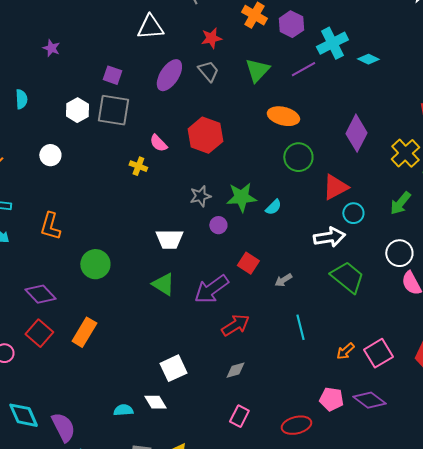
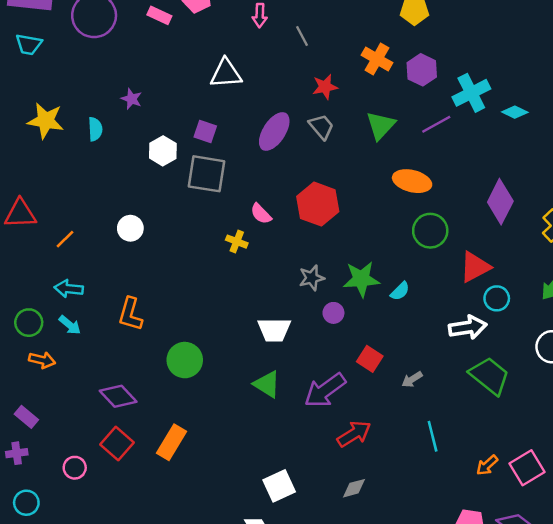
white triangle: (150, 27) -> (226, 73), moved
cyan semicircle: (21, 99) -> (95, 129), moved
white hexagon: (77, 110) -> (163, 151), moved

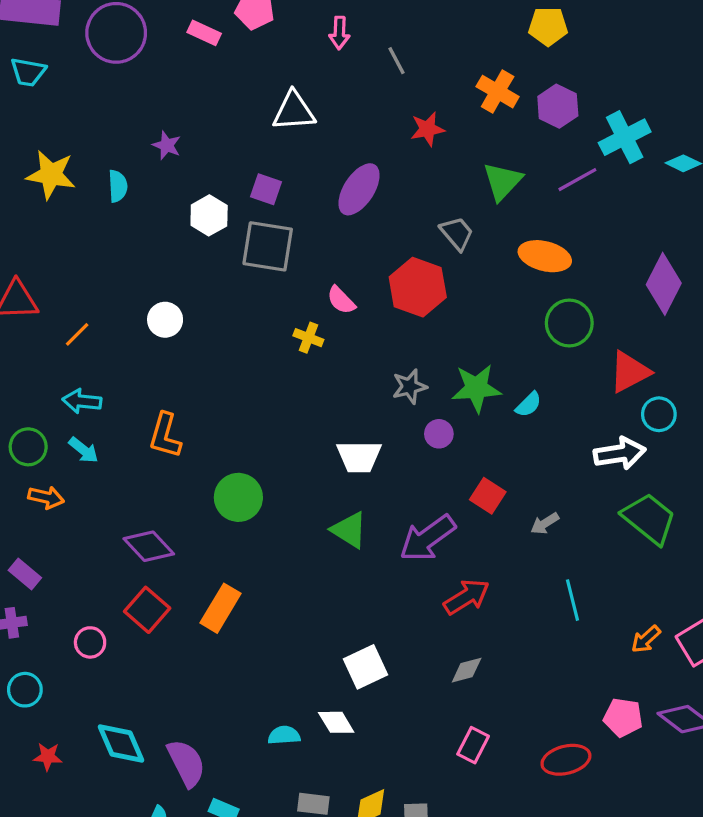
gray trapezoid: (321, 127) -> (457, 233), moved

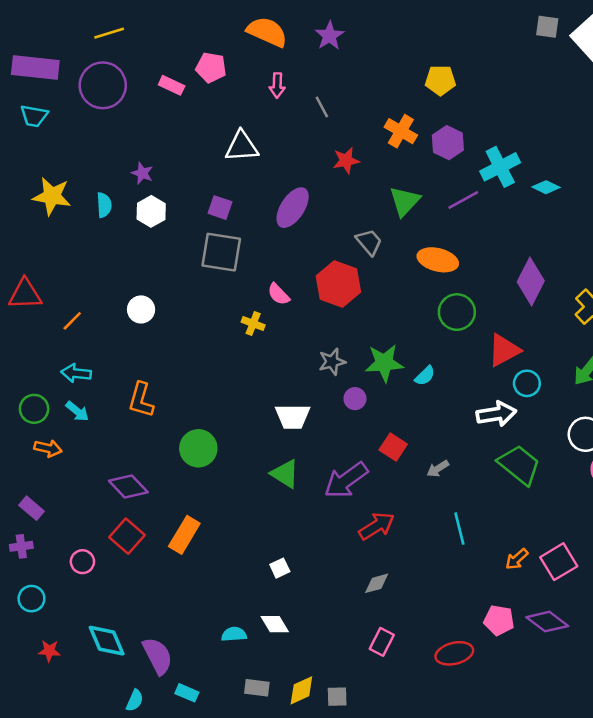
white hexagon: (209, 215) -> (151, 211), moved
white square: (366, 667) -> (280, 568), moved, size x0.6

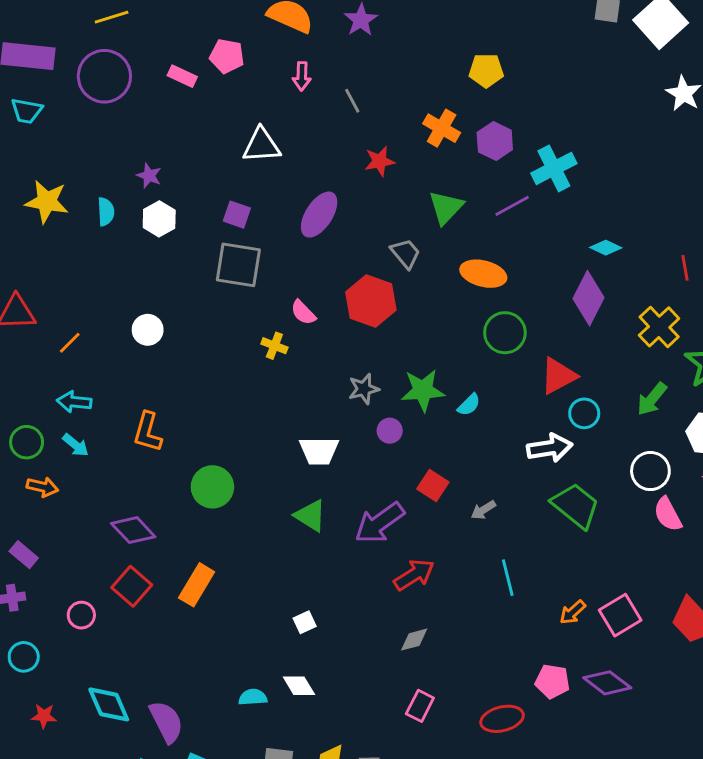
cyan diamond: (546, 187) -> (606, 248), moved

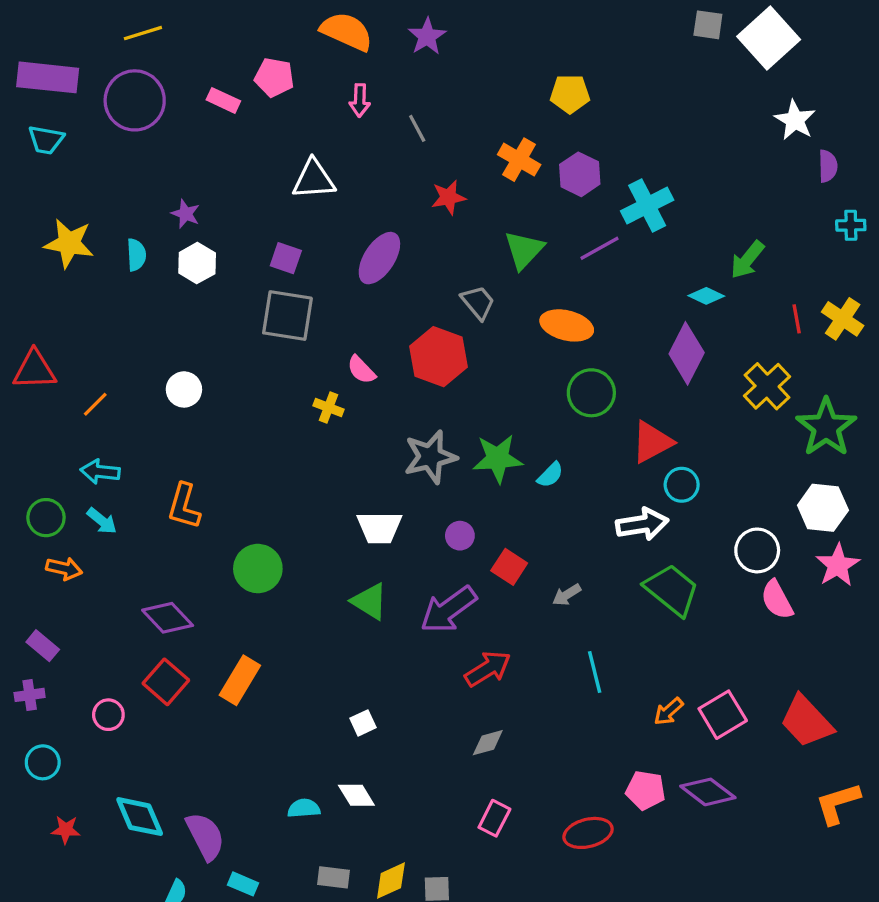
gray star: (364, 389) -> (430, 457), size x1.5
green arrow: (652, 399) -> (747, 260), moved
purple circle: (390, 431) -> (460, 536), moved

